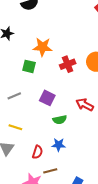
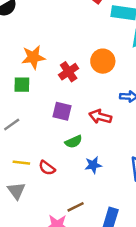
purple square: (47, 98) -> (62, 111), moved
blue star: (59, 145) -> (93, 165), moved
red semicircle: (37, 152) -> (47, 168), moved, turned 120

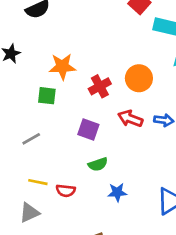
red arrow: (100, 117) -> (130, 119), moved
red semicircle: (47, 168) -> (66, 191), turned -36
gray triangle: (16, 191) -> (29, 213), turned 36

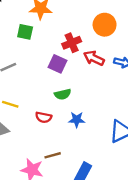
red cross: (100, 86) -> (72, 43), moved
red semicircle: (66, 191) -> (44, 117), moved

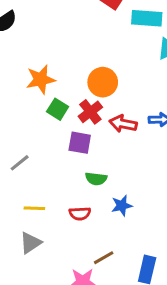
orange circle: (105, 25) -> (103, 82), moved
green square: (25, 32) -> (58, 109), moved, turned 35
green semicircle: (63, 94) -> (96, 179), turned 35

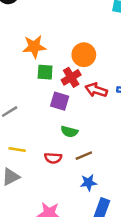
green square: (58, 109) -> (45, 72), turned -35
blue star: (122, 206) -> (88, 183), moved
brown line: (104, 258) -> (84, 156), moved

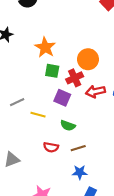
orange star: (34, 47) -> (45, 47), turned 30
red arrow: (96, 90) -> (95, 91), turned -36
yellow line: (17, 149) -> (38, 115), moved

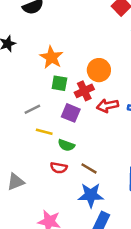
gray line: (17, 102) -> (32, 109), moved
green semicircle: (68, 125) -> (66, 145), moved
brown line: (78, 148) -> (89, 168), turned 48
blue star: (80, 172) -> (91, 195), size x1.5

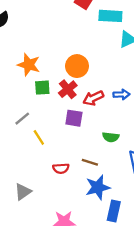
purple square: (71, 113) -> (74, 118), moved
yellow line: (44, 132) -> (39, 137), turned 56
green semicircle: (66, 145) -> (111, 137), moved

